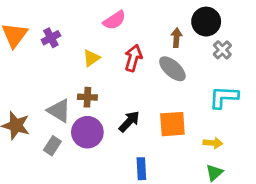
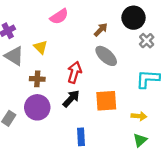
brown arrow: (176, 38) -> (101, 30), moved, turned 40
yellow triangle: (91, 58) -> (41, 47), turned -40
red arrow: (133, 58) -> (74, 72), moved
gray triangle: (59, 111) -> (14, 56), moved

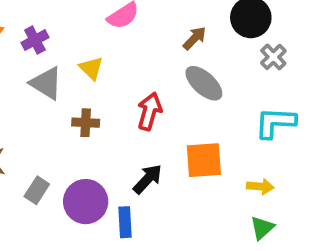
black arrow: (71, 99) -> (148, 179), moved
purple circle: (37, 107) -> (86, 202), moved
blue rectangle: (81, 137) -> (125, 222), moved

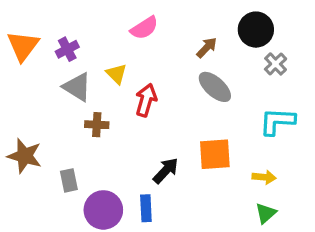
red arrow: (149, 111) -> (146, 100), moved
brown cross: (86, 123) -> (97, 125), moved
gray rectangle: (37, 190) -> (69, 180), turned -45
purple circle: (86, 202) -> (103, 210), moved

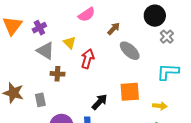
brown arrow: (207, 48) -> (114, 29), moved
gray rectangle: (69, 180) -> (40, 100), moved

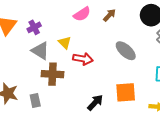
brown arrow: (114, 29) -> (109, 15), moved
red arrow: (88, 59) -> (83, 59), turned 84
brown cross: (57, 74) -> (52, 74), size x1.5

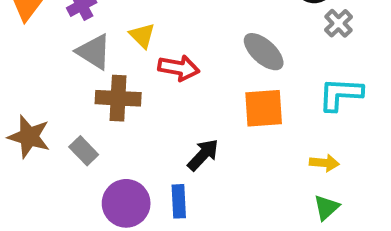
orange square: (126, 92) -> (264, 108), moved
gray rectangle: (35, 101) -> (84, 151), turned -32

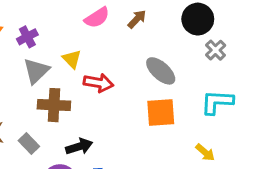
gray triangle: (94, 52) -> (36, 71), turned 44
black arrow: (203, 155) -> (79, 147), moved, turned 30
yellow arrow: (324, 163) -> (205, 152), turned 36

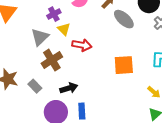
purple cross: (27, 37) -> (54, 14), moved
gray ellipse: (161, 71) -> (124, 19), moved
brown cross: (54, 105) -> (52, 60), turned -35

